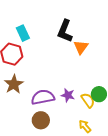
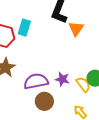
cyan rectangle: (23, 33) -> (24, 28), moved, turned 42
brown circle: (41, 120) -> (44, 101), moved

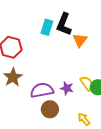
cyan rectangle: (24, 28) -> (47, 27), moved
yellow semicircle: (83, 84) -> (87, 83), moved

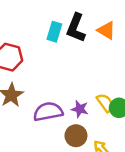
orange triangle: (80, 40) -> (106, 30), moved, turned -35
brown circle: (50, 109) -> (76, 136), moved

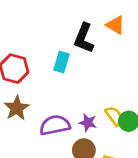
orange triangle: (106, 30) -> (115, 25), moved
cyan rectangle: (54, 32) -> (61, 62), moved

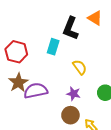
yellow semicircle: (114, 116) -> (80, 67), moved
purple semicircle: (55, 125) -> (36, 91), moved

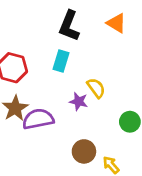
black L-shape: (70, 28) -> (69, 26), moved
purple star: (74, 94) -> (79, 101), moved

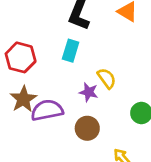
brown circle: (84, 151) -> (87, 128), moved

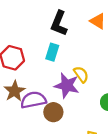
purple star: (89, 92) -> (67, 86), size x1.6
brown circle: (87, 128) -> (53, 112), moved

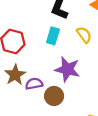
yellow semicircle: (81, 74) -> (84, 35), moved
purple semicircle: (33, 100) -> (34, 84), size x0.7

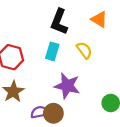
purple semicircle: (34, 84) -> (40, 112), moved

